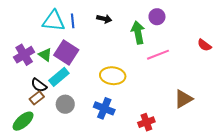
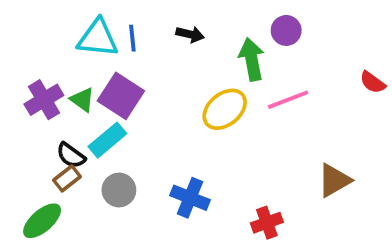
yellow ellipse: (113, 76) -> (225, 109), moved, turned -45

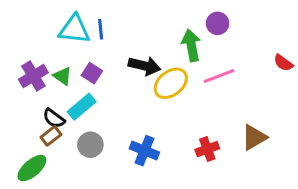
black arrow: (190, 34) -> (144, 66), moved, size x1.5
purple square: (121, 96) -> (92, 73), size x0.6
red cross: (267, 223) -> (207, 149), moved

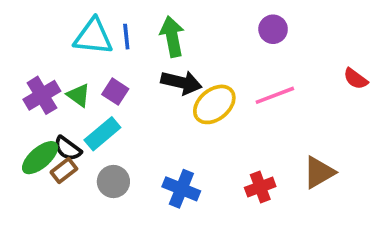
green arrow: (191, 45) -> (172, 37), moved
green ellipse: (32, 168) -> (40, 158), moved

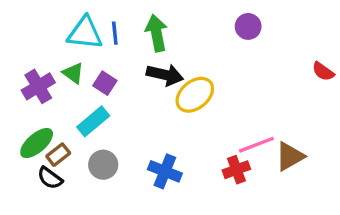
green triangle: (79, 95) -> (73, 73), moved
pink line: (275, 95) -> (256, 145), moved
black semicircle: (68, 148) -> (50, 178), moved

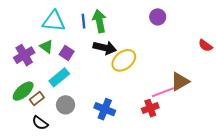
blue line: (115, 33) -> (84, 21), moved
brown triangle: (290, 156) -> (180, 82), moved
black semicircle: (50, 178) -> (40, 123), moved

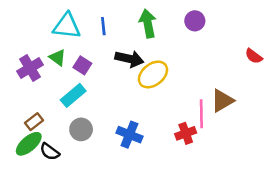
green arrow: (99, 21) -> (148, 23), moved
green ellipse: (23, 91) -> (29, 144), moved
pink line: (163, 92) -> (201, 114), turned -70
brown rectangle: (37, 99) -> (34, 122), moved

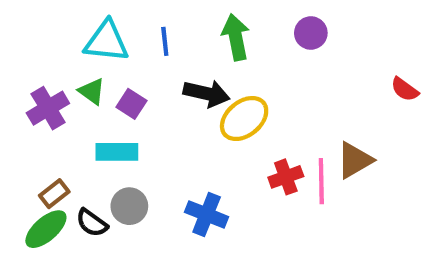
cyan rectangle: (73, 95) -> (117, 152), turned 40
red cross: (186, 133) -> (286, 177), moved
black semicircle: (50, 152) -> (92, 223), moved

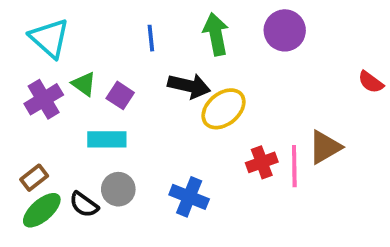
purple circle: (311, 33) -> (285, 30), size x1.4
cyan triangle: (106, 41) -> (49, 38), moved, turned 36
brown rectangle: (54, 194) -> (34, 178), moved

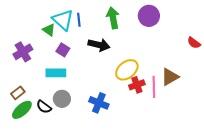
cyan triangle: (49, 38) -> (63, 20), moved
green triangle: (84, 84) -> (49, 30), moved
yellow ellipse: (224, 109) -> (127, 70), moved

